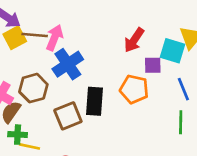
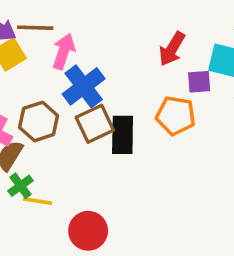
brown line: (35, 35) -> (35, 28), moved
brown square: (68, 116) -> (95, 124), moved
green cross: (18, 135) -> (21, 186), turned -36

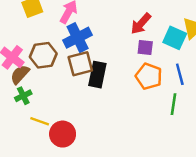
purple square: (199, 82) -> (145, 48), moved
orange pentagon: (176, 116) -> (149, 76), moved
yellow line: (38, 201) -> (40, 121), moved

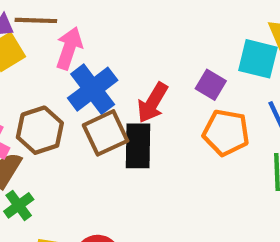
red arrow: (141, 24) -> (153, 103), moved
purple square: (145, 48) -> (211, 85), turned 35

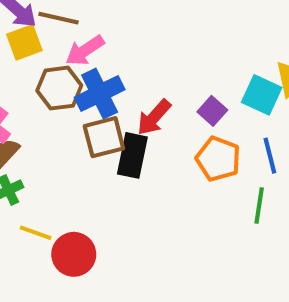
pink arrow: (69, 48) -> (85, 50), turned -153
brown hexagon: (40, 130) -> (59, 88), moved

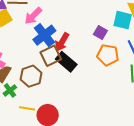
brown hexagon: (59, 88) -> (31, 76), moved
red arrow: (154, 117) -> (62, 42), moved
black rectangle: (132, 155) -> (66, 62), turned -50

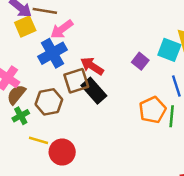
blue cross: (44, 35) -> (53, 53), moved
red arrow: (62, 42) -> (92, 66), turned 84
orange pentagon: (108, 55) -> (152, 110), moved, turned 30

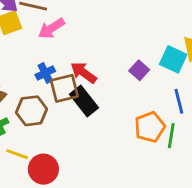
blue cross: (53, 53) -> (45, 73), moved, size x0.6

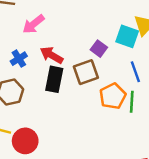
pink arrow: (51, 28) -> (33, 24), moved
brown square: (64, 88) -> (86, 72), moved
black rectangle: (84, 101) -> (54, 79), turned 55

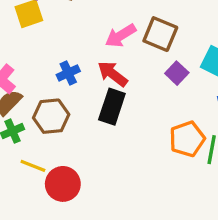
pink arrow: (33, 24) -> (121, 36), moved
brown square: (86, 72) -> (160, 34), moved, turned 35

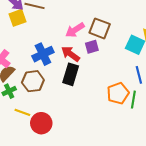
blue cross: (68, 73) -> (43, 54), size x1.5
purple square: (177, 73) -> (92, 47), moved, turned 32

